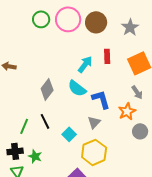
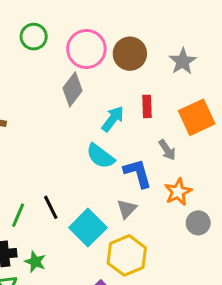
green circle: (41, 19) -> (34, 37), moved
gray diamond: (47, 89) -> (72, 89), moved
gray arrow: (137, 92) -> (167, 150), moved
cyan square: (69, 134) -> (88, 228), size x1.6

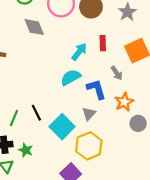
gray diamond: (72, 89) -> (34, 27), moved, turned -60
cyan semicircle: (100, 156) -> (71, 77), turned 114

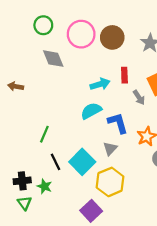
cyan arrow: (79, 52) -> (100, 84), turned 36
gray arrow: (117, 73) -> (139, 97), moved
black line: (36, 113) -> (56, 162), moved
green line: (14, 118) -> (44, 134), moved

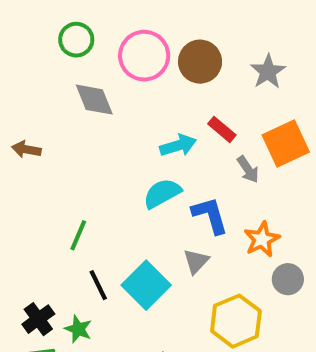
red rectangle: (124, 75) -> (222, 129), turned -48
black cross: (22, 181) -> (38, 319), turned -30
yellow hexagon: (110, 182) -> (236, 321), moved

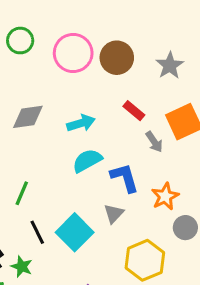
gray diamond: (94, 100) -> (28, 117), moved, turned -76
cyan arrow: (178, 145) -> (81, 123), moved

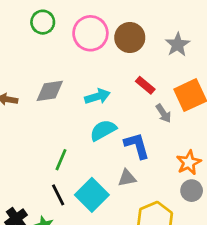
green line: (22, 193) -> (61, 160), moved
orange star: (165, 196) -> (189, 162), moved
gray triangle: (114, 214) -> (127, 178), turned 36

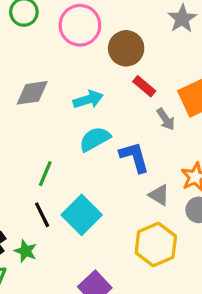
brown circle: (130, 38) -> (126, 48), moved
gray star: (178, 45) -> (182, 19), moved
gray triangle: (127, 178) -> (159, 195), moved, turned 42

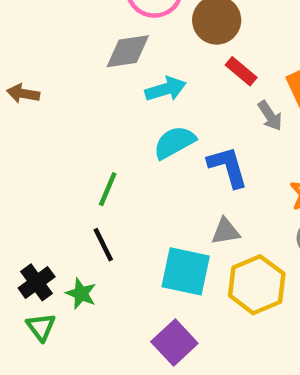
gray diamond: (32, 93) -> (128, 51), moved
gray triangle: (159, 195) -> (226, 231), moved, turned -40
cyan square: (82, 215) -> (186, 271), moved, turned -33

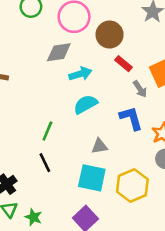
blue L-shape: (228, 167) -> (131, 118), moved
gray triangle: (226, 231) -> (99, 146), moved
green star: (81, 294) -> (33, 217), moved

